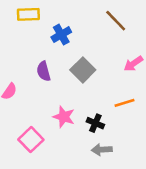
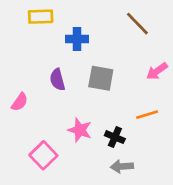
blue cross: (61, 35) -> (77, 39), turned 30
gray square: (83, 70) -> (101, 78), turned -35

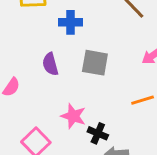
black cross: (115, 137) -> (98, 133), moved

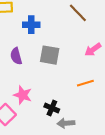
pink star: (73, 116) -> (23, 95), moved

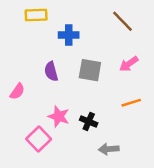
pink arrow: (93, 50) -> (129, 64), moved
black cross: (52, 108) -> (89, 121), moved

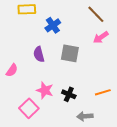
blue cross: (69, 35) -> (53, 25), turned -35
pink arrow: (129, 64) -> (101, 37), moved
orange line: (131, 103) -> (103, 92), moved

